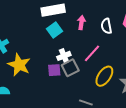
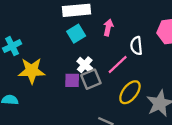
white semicircle: (106, 26) -> (136, 46), moved
white cross: (64, 56) -> (85, 65), turned -32
yellow star: (19, 65) -> (32, 71), turned -30

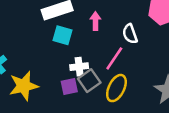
cyan square: (76, 34) -> (62, 35), turned -30
white cross: (85, 65) -> (79, 67), turned -35
yellow ellipse: (130, 92) -> (116, 88), moved

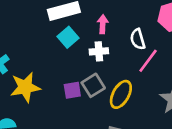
cyan square: (62, 35) -> (68, 37), turned 30
pink line: (114, 58) -> (148, 61), moved
white cross: (79, 67) -> (99, 51), moved

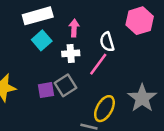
pink line: (148, 61) -> (98, 64), moved
yellow ellipse: (121, 94) -> (104, 109), moved

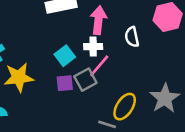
pink arrow: (74, 28) -> (98, 20), size x1.5
cyan square: (42, 40) -> (65, 56), moved
pink line: (98, 64) -> (99, 66), moved

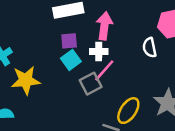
white semicircle: (132, 37) -> (150, 48), moved
purple square: (65, 83) -> (69, 41), moved

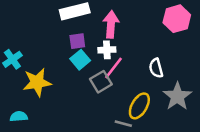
white semicircle: (150, 48) -> (156, 68), moved

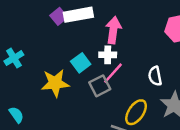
purple square: (77, 41) -> (59, 16), moved, turned -35
yellow star: (37, 82) -> (55, 83), moved
cyan semicircle: (19, 116) -> (16, 115), turned 56

